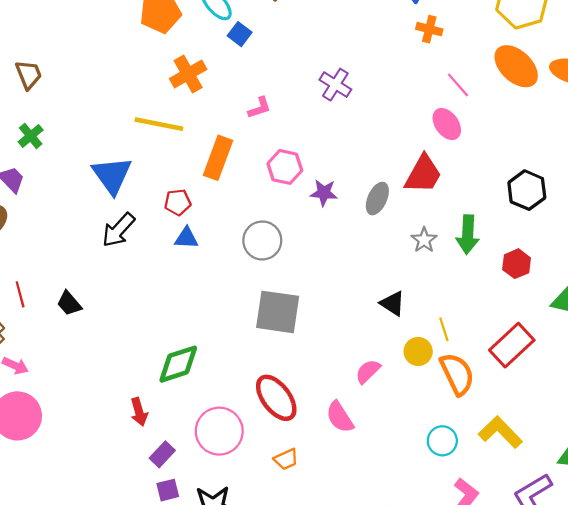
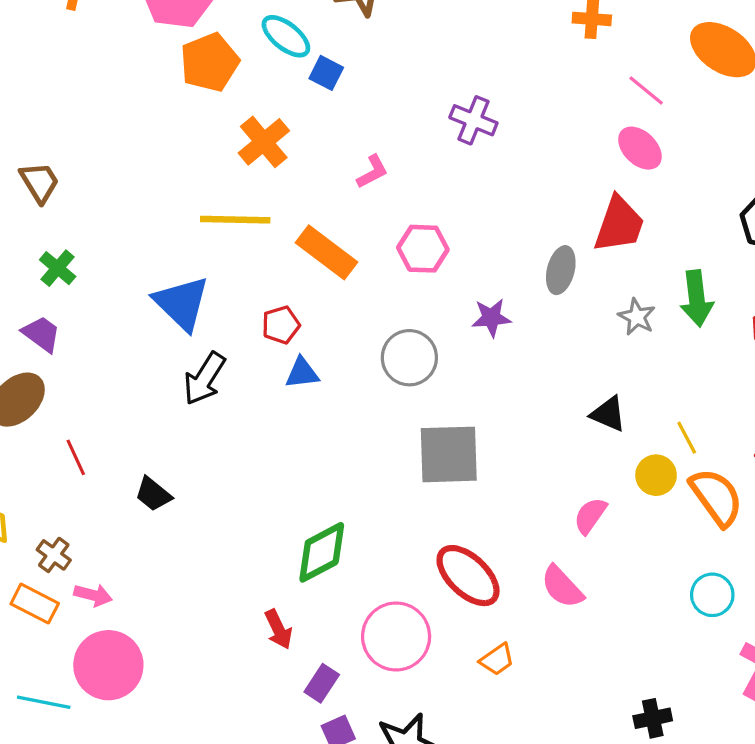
orange rectangle: (218, 158) -> (327, 252), turned -63
purple star: (324, 193) -> (491, 318), moved
red line: (20, 294) -> (76, 457), moved

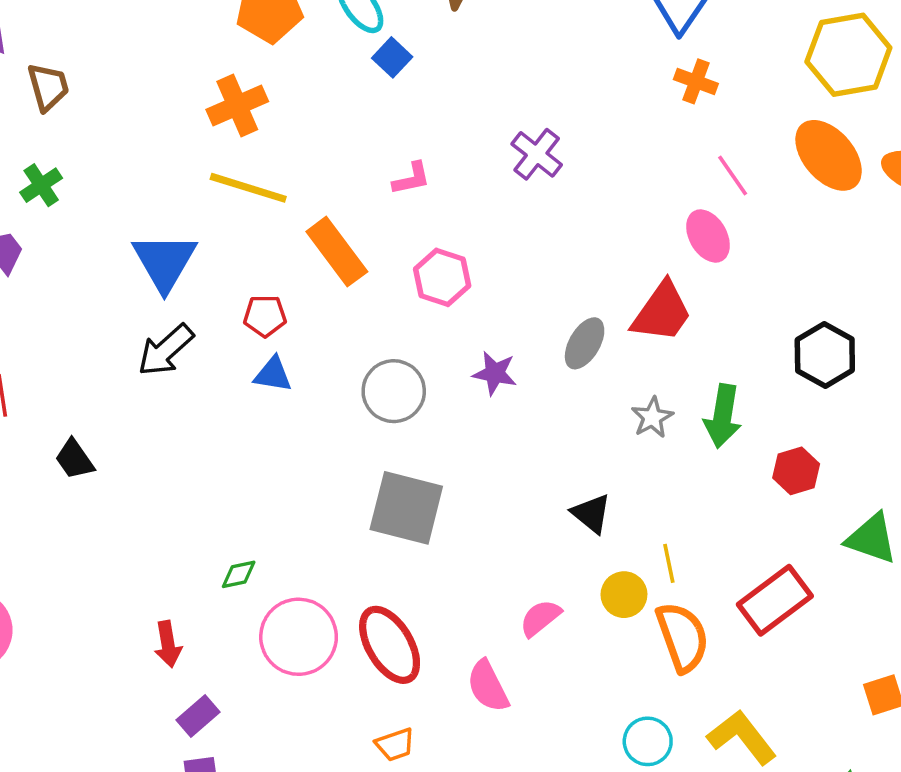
orange cross: (264, 142) -> (237, 106), moved
green diamond: (322, 552) -> (239, 574), size x0.5
pink circle: (396, 636) -> (299, 637), moved

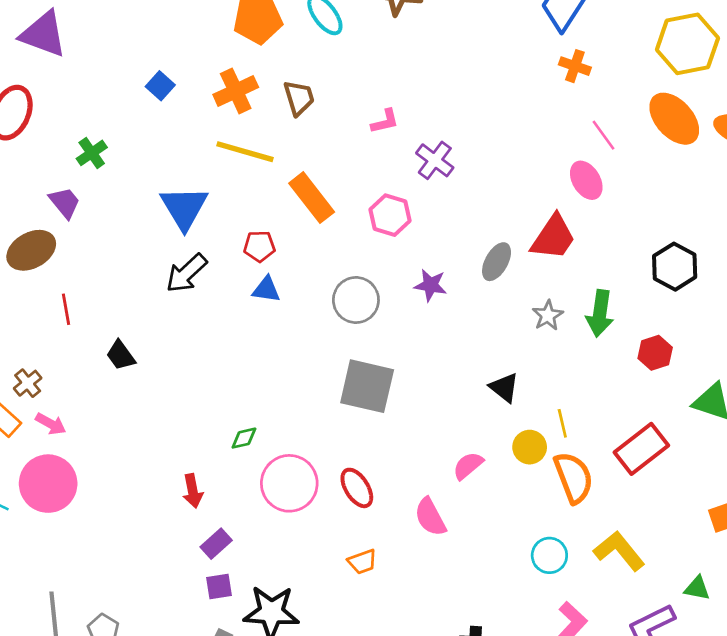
blue square: (392, 57) -> (160, 86), moved
brown trapezoid: (48, 87) -> (299, 98), moved
purple cross: (537, 154) -> (435, 160), moved
pink L-shape: (411, 179) -> (385, 121), moved
red ellipse: (390, 645) -> (357, 488), size x0.7

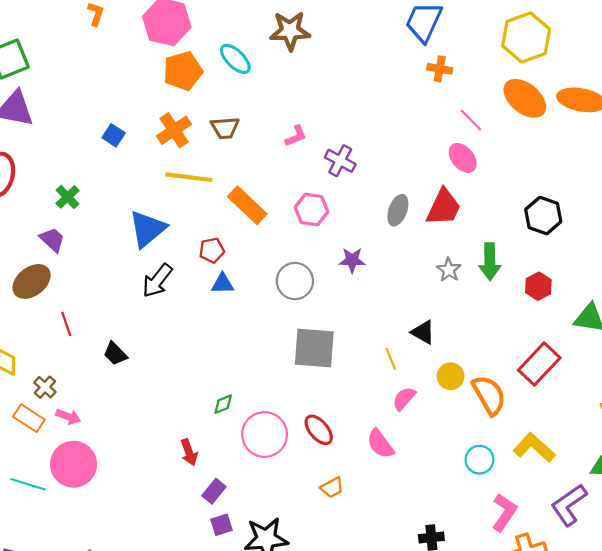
brown trapezoid: (299, 98) -> (225, 128), turned 112
blue triangle: (184, 208) -> (147, 229), turned 30
gray ellipse: (497, 262) -> (398, 210), moved
yellow line: (562, 423) -> (391, 359), moved

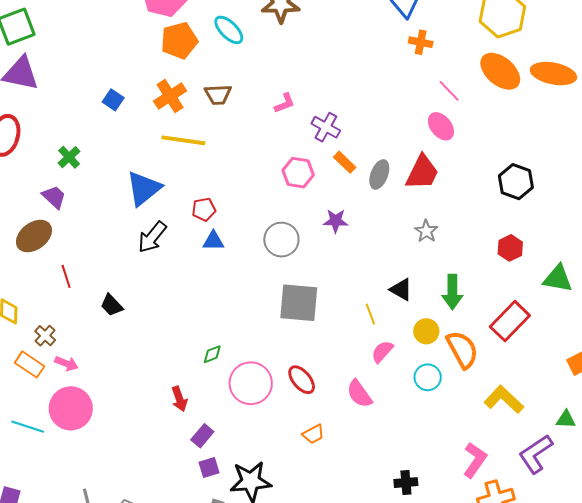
orange rectangle: (247, 205) -> (345, 162), moved, size x0.6
green arrow: (490, 262) -> (452, 292), moved
cyan circle: (480, 460) -> (428, 377), moved

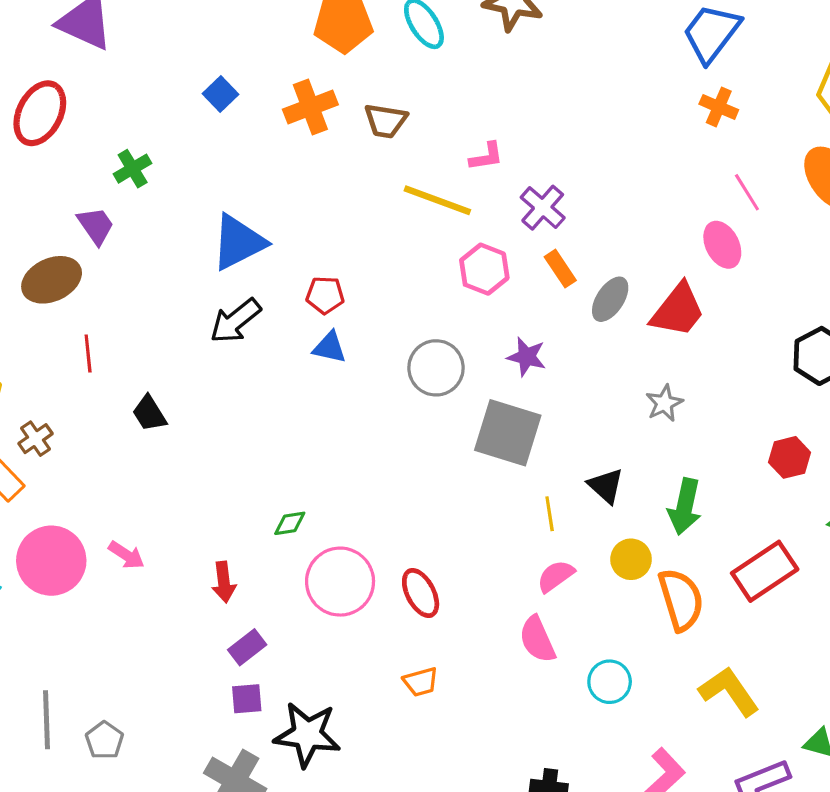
yellow line: (183, 140) -> (437, 200), moved
gray square: (299, 303) -> (508, 433), moved
pink arrow: (66, 364) -> (126, 555), moved
cyan circle: (428, 377) -> (610, 682), moved
pink semicircle: (359, 394) -> (537, 639), moved

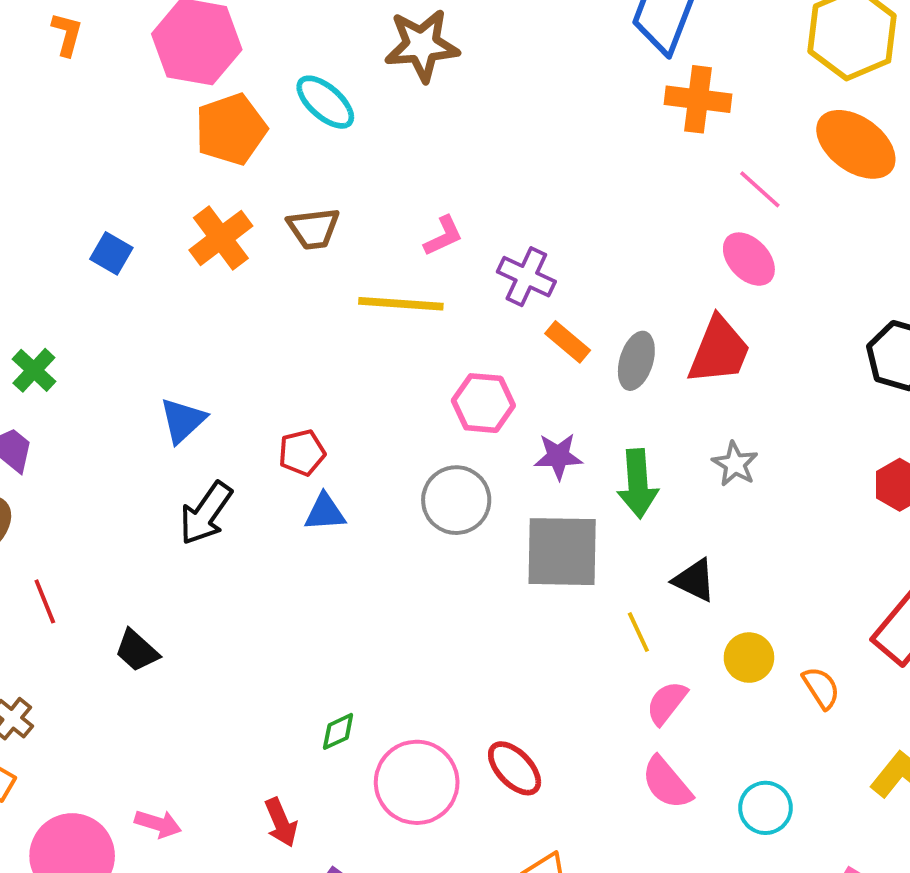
orange cross: (719, 107) -> (698, 99), size x1.4
blue triangle: (238, 242) -> (183, 420), size x0.7
pink hexagon: (484, 269) -> (483, 403), moved
green arrow: (685, 507) -> (638, 484), moved
orange semicircle: (681, 600) -> (821, 688), size x0.6

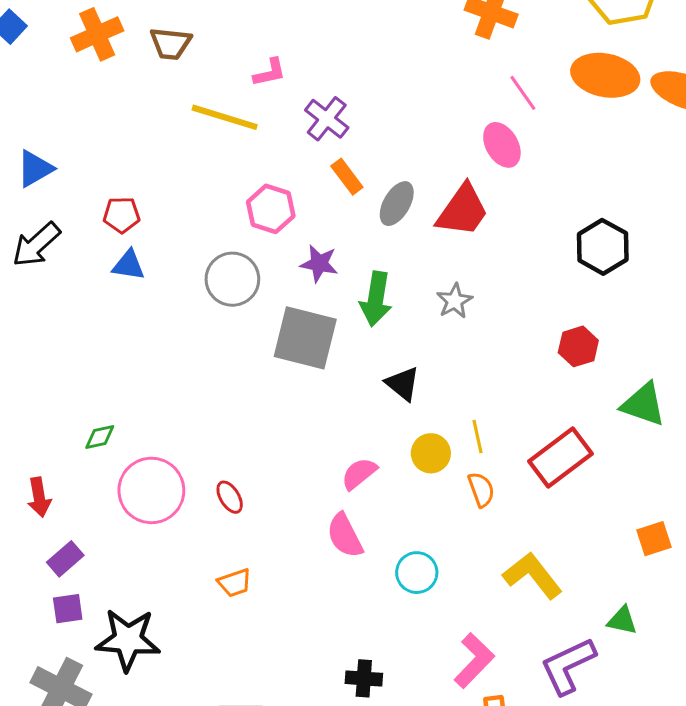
orange ellipse: (856, 144) -> (605, 75), turned -38
yellow line: (638, 632) -> (477, 437), moved
red ellipse: (515, 768) -> (230, 497), size x0.7

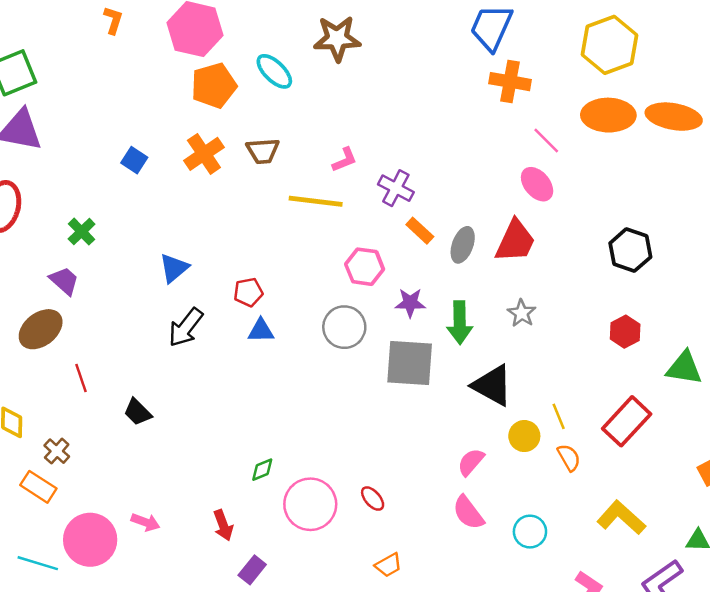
black triangle: (403, 384) -> (492, 385), size x1.5

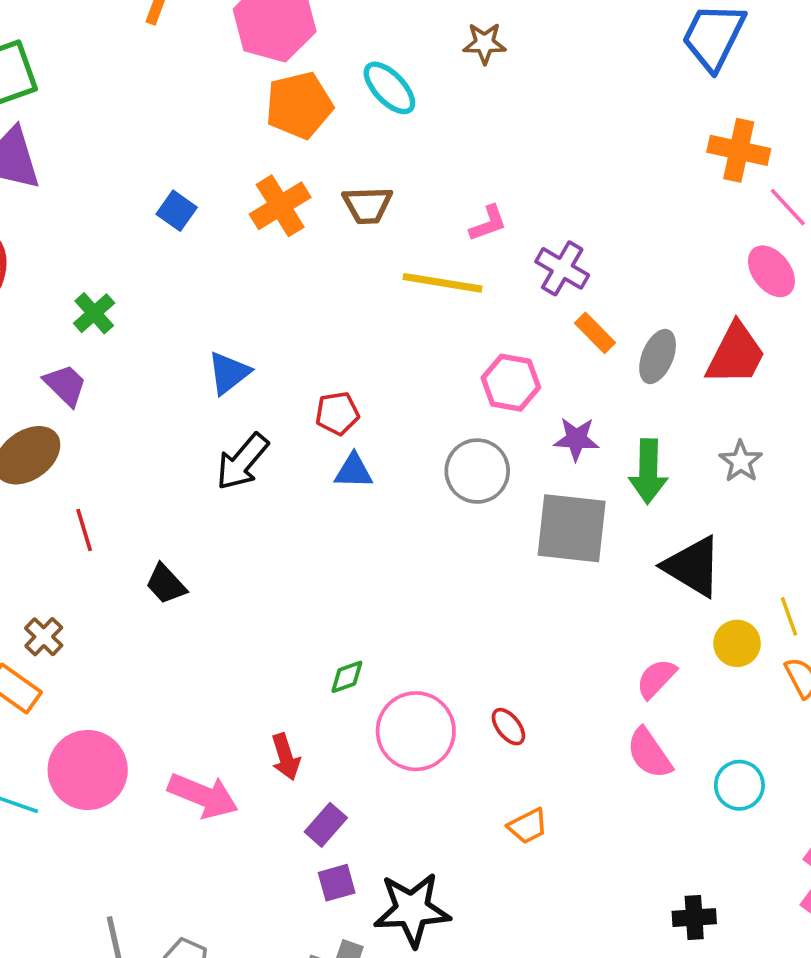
brown star: (337, 39) -> (485, 43), size x0.6
orange cross: (510, 82) -> (739, 150), moved
pink arrow: (145, 522) -> (203, 796), moved, size x1.6

